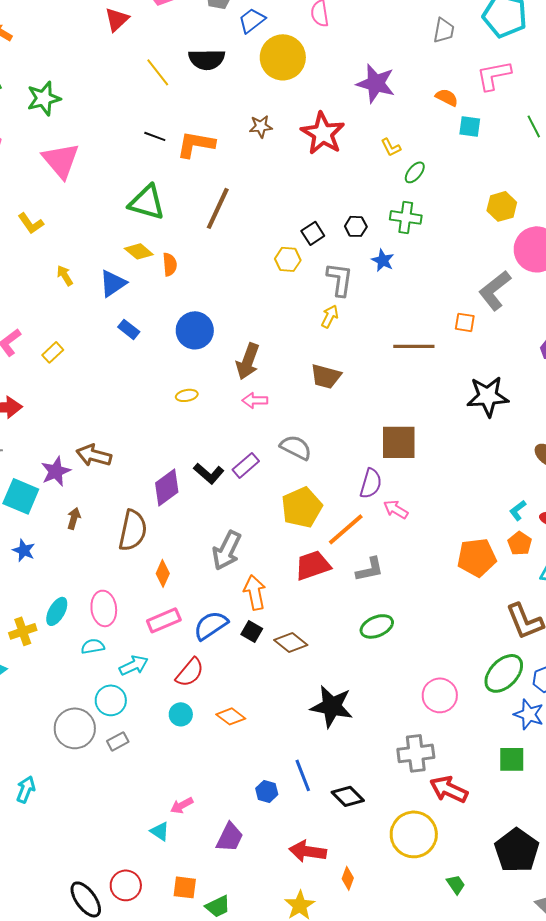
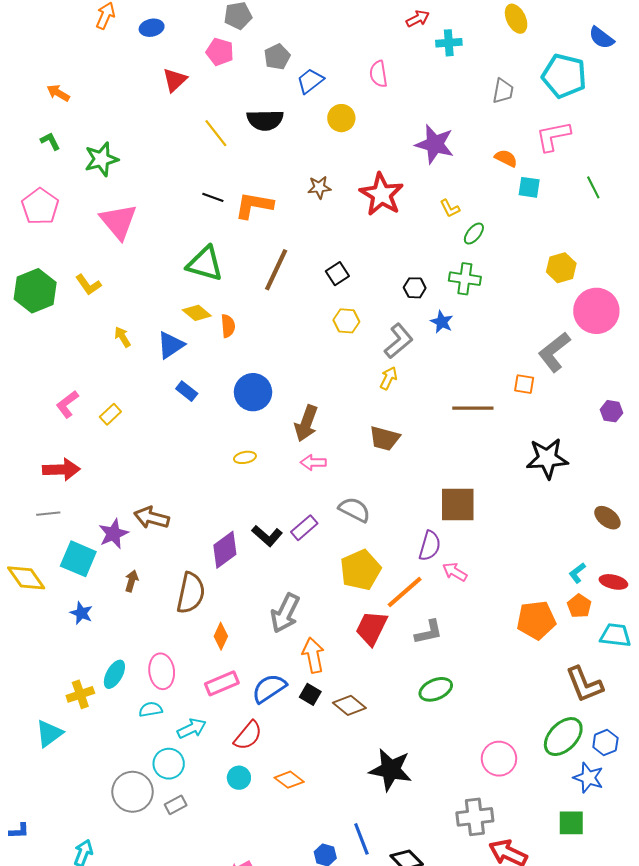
yellow circle: (283, 57) -> (341, 118), size x0.6
black square: (313, 233) -> (337, 274), moved
gray L-shape: (340, 279) -> (399, 341), turned 42
red trapezoid: (313, 565) -> (371, 628), turned -45

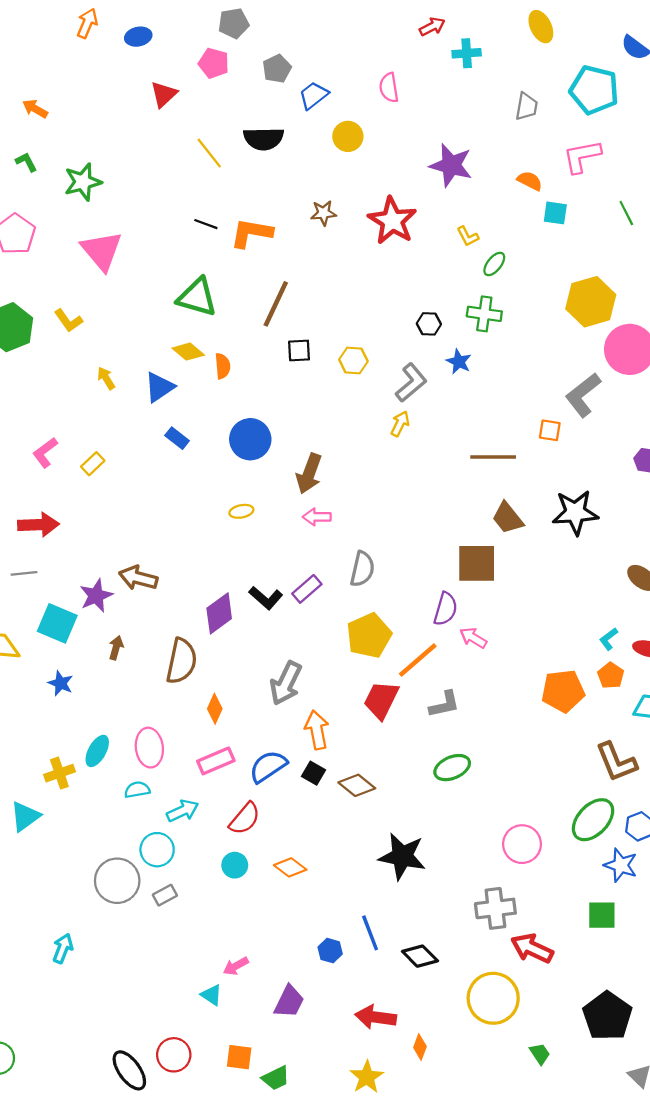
yellow hexagon: (561, 268) -> (591, 302), size x1.5
black square: (337, 274) -> (299, 351), moved, turned 30
brown trapezoid: (385, 438) -> (508, 518), moved, turned 36
gray semicircle: (354, 510) -> (362, 569), turned 76

